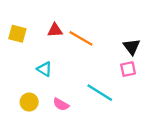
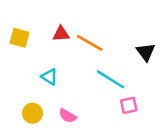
pink square: (128, 69) -> (129, 105), moved
cyan line: (100, 93) -> (111, 79), moved

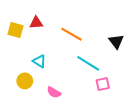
red triangle: (61, 34) -> (36, 23), moved
yellow circle: (32, 113) -> (25, 81), moved

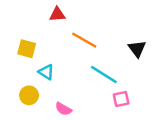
red triangle: (36, 23) -> (57, 14), moved
yellow square: (15, 30) -> (27, 49), moved

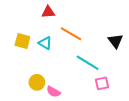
cyan triangle: (46, 72) -> (45, 43), moved
yellow circle: (29, 95) -> (37, 82), moved

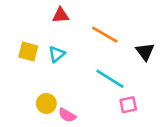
orange line: (71, 34) -> (105, 35), moved
cyan triangle: (45, 43) -> (57, 54), turned 48

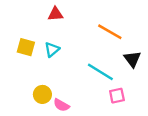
orange line: (105, 35) -> (110, 32), moved
black triangle: (145, 52) -> (132, 59), moved

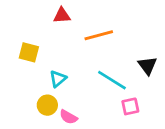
orange line: (110, 32) -> (99, 35), moved, turned -45
cyan triangle: (52, 49) -> (58, 79), moved

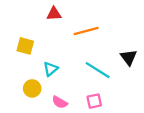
yellow circle: (47, 105) -> (32, 88), moved
pink square: (130, 106) -> (94, 101), moved

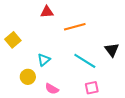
yellow square: (25, 46) -> (13, 40), moved, turned 35
pink square: (94, 101) -> (92, 88), moved

